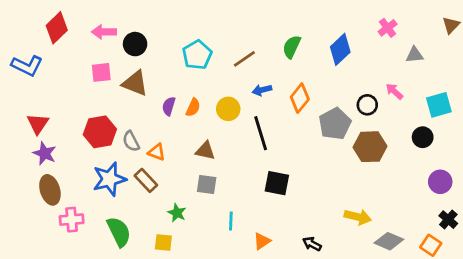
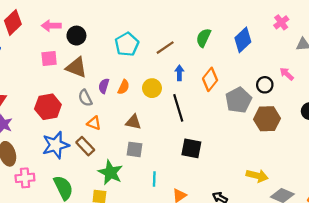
blue arrow: (262, 90) -> (179, 73), turned 104
gray semicircle: (131, 141) -> (85, 98), moved
green star: (177, 213) -> (110, 172), size x1.6

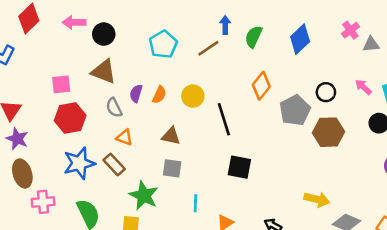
pink cross: (281, 22) -> (350, 30), moved
pink square: (49, 59) -> (61, 84), moved
blue arrow: (179, 73) -> (225, 25), moved
pink arrow: (287, 74) -> (363, 87), moved

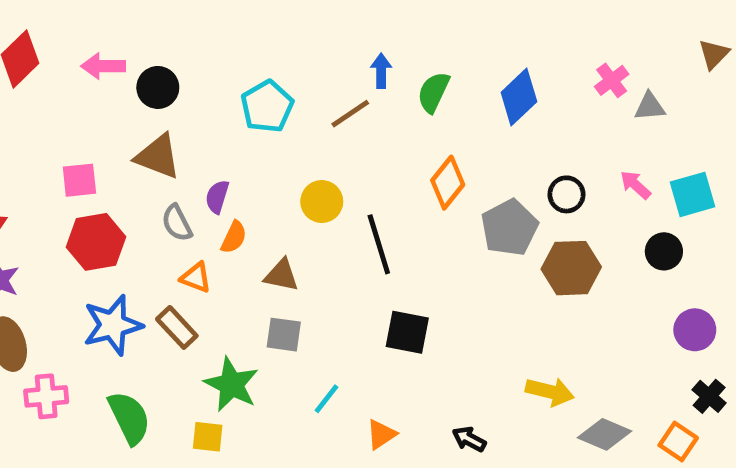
orange semicircle: (159, 95) -> (234, 237), moved
cyan line: (195, 203) -> (327, 399), turned 36

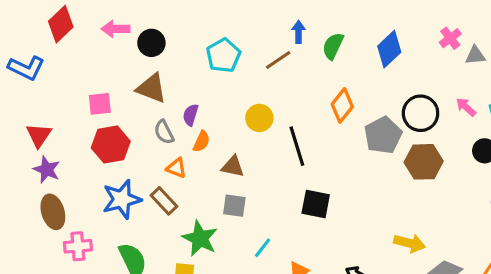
black circle: (566, 194) -> (421, 113), size x1.5

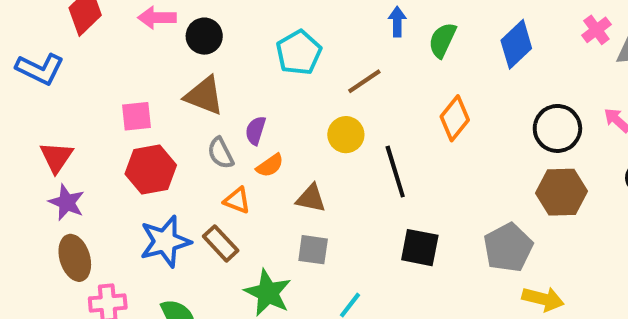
brown line: (278, 60) -> (364, 81), moved
gray pentagon: (383, 135) -> (508, 248), moved
orange semicircle: (202, 141) -> (270, 165), turned 30

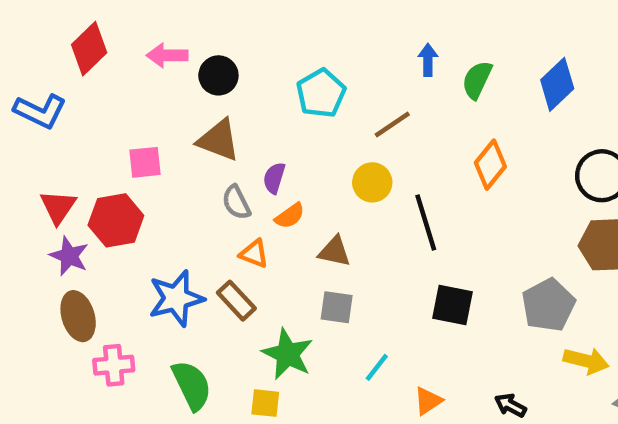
red hexagon: (151, 170) -> (116, 220), moved

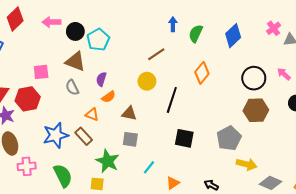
cyan pentagon: (321, 93) -> (98, 40), moved
gray semicircle: (236, 202) -> (72, 87), moved
black line: (426, 223) -> (172, 100), turned 35

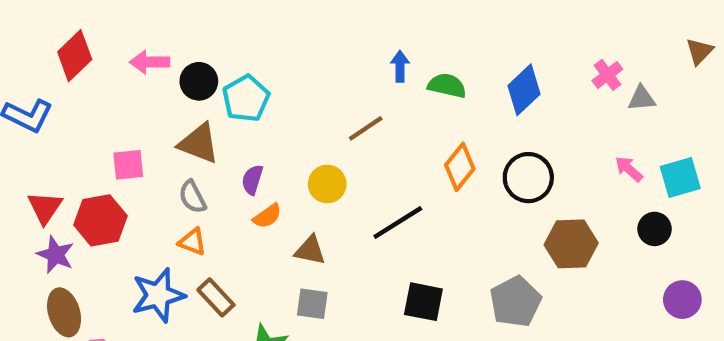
green semicircle: (196, 34) -> (447, 86), turned 78
black circle: (254, 78) -> (528, 178), moved
yellow circle: (147, 81) -> (327, 184), moved
black line: (172, 100) -> (398, 223), turned 40
orange triangle: (92, 114) -> (192, 242), moved

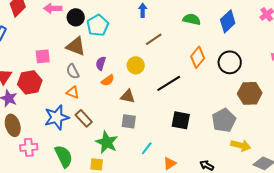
blue arrow: (400, 66) -> (143, 10), moved

